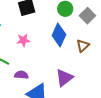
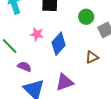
blue diamond: (59, 35) -> (59, 44), moved

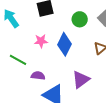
green circle: (86, 17) -> (80, 19), moved

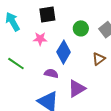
pink star: (41, 41) -> (40, 39), moved
purple semicircle: (38, 76) -> (51, 73), moved

